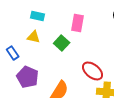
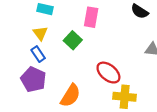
yellow triangle: (34, 37) -> (40, 33), turned 40
blue rectangle: (13, 53) -> (38, 54), moved

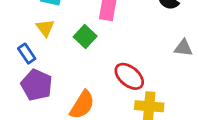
blue rectangle: (38, 54) -> (27, 54), moved

